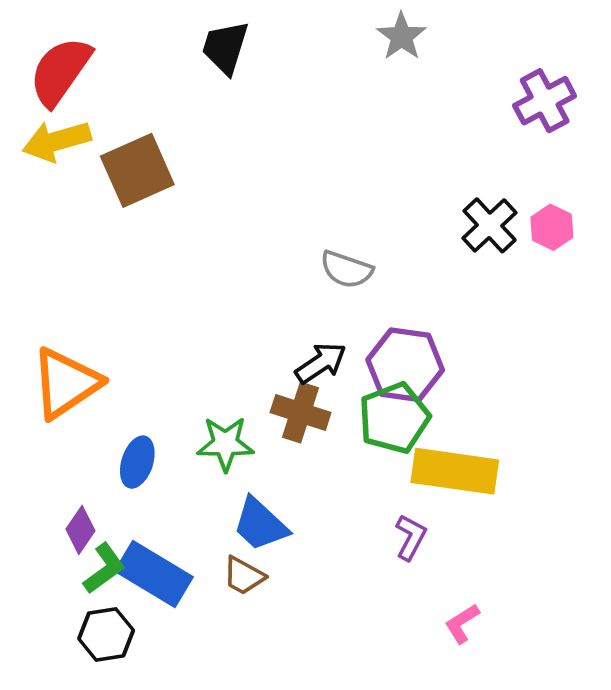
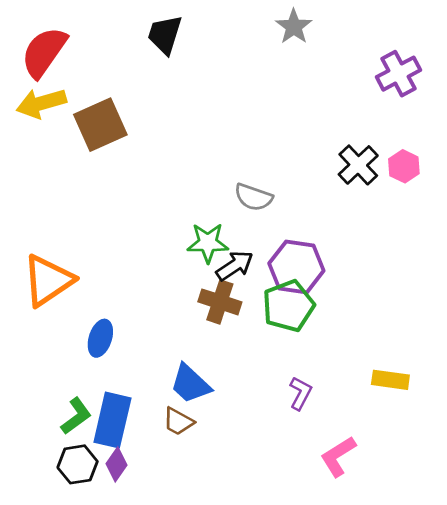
green star: (225, 444) -> (208, 243), moved
yellow rectangle: (455, 471) -> (390, 380), moved, size x0.6
purple diamond: (80, 530) -> (116, 464), moved
blue rectangle: (154, 574) -> (112, 420), turned 72
pink L-shape: (462, 623) -> (338, 456), size x1.4

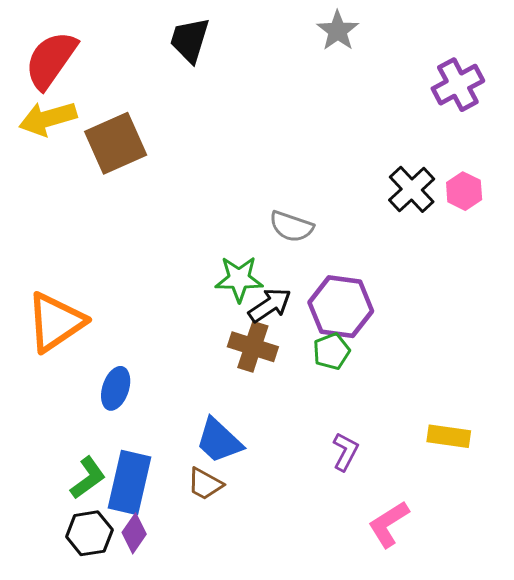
green pentagon: (288, 306) -> (331, 351), size x0.6

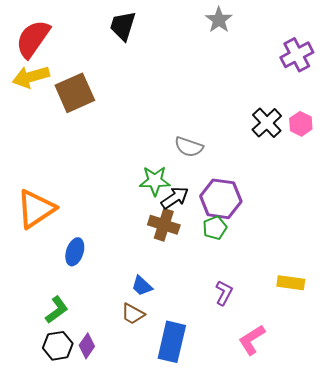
blue trapezoid: (219, 441) -> (142, 286), size x0.7
blue rectangle: (130, 482) -> (172, 342), moved

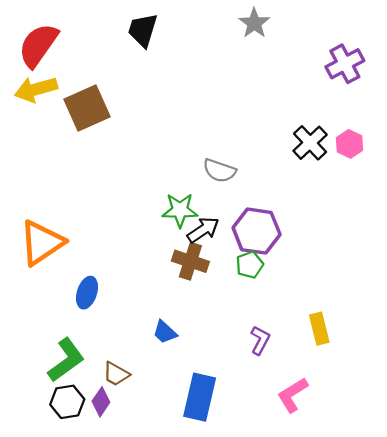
yellow rectangle: (291, 283) -> (319, 329), moved, turned 68
green L-shape: (57, 310) -> (66, 360), size x1.4
brown trapezoid: (133, 314) -> (116, 374), moved

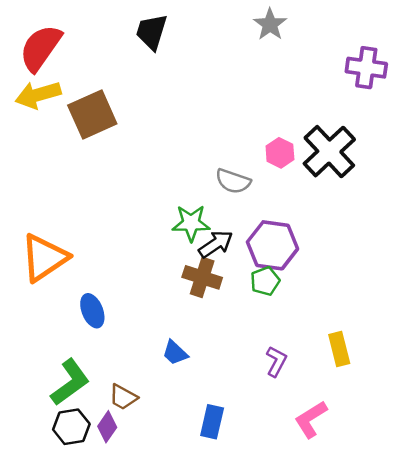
purple cross: (345, 64) -> (366, 68), turned 36
black cross: (310, 143) -> (329, 152), size x1.4
pink hexagon: (350, 144) -> (280, 153), moved
blue ellipse: (87, 293) -> (92, 311), turned -40
blue rectangle: (200, 397) -> (212, 422), size x0.7

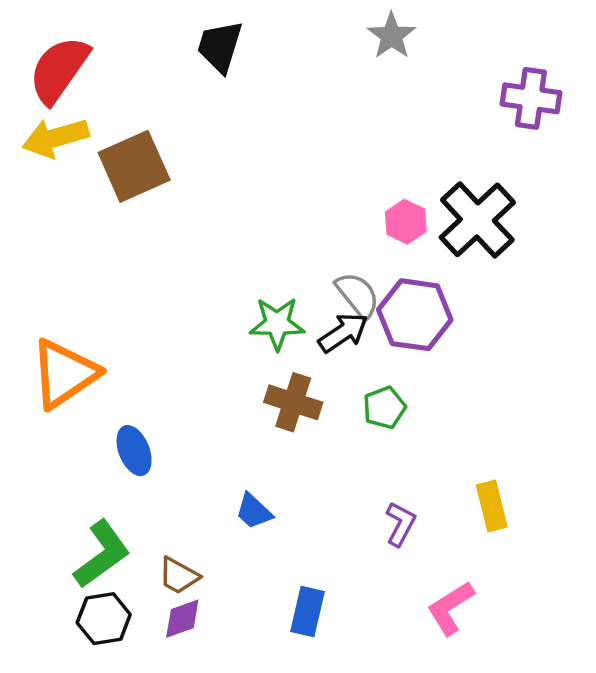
gray semicircle: (233, 181) -> (358, 295), moved, turned -148
black arrow: (216, 244) -> (343, 333), moved
purple hexagon: (273, 245) -> (415, 315), moved
purple diamond: (107, 427) -> (182, 619), moved, turned 36

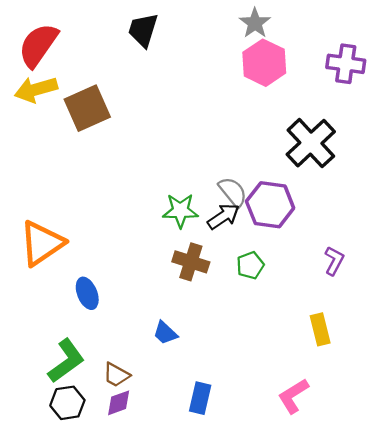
pink hexagon: (406, 222) -> (264, 63), moved, size x1.6
purple L-shape: (400, 524) -> (334, 261), moved

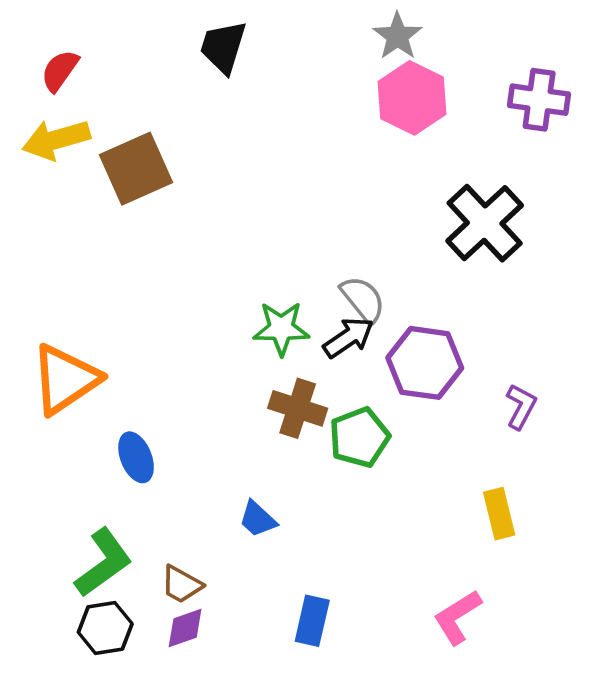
red semicircle: (38, 45) -> (60, 71), size x0.6
purple hexagon: (270, 205) -> (425, 363), moved
green pentagon: (250, 265) -> (359, 437), moved, size x1.4

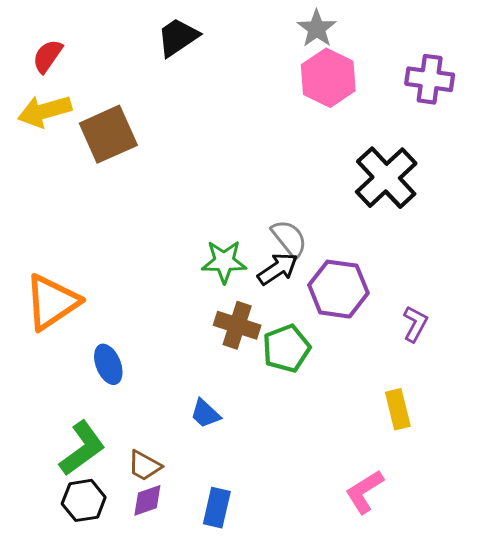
black trapezoid: (223, 47) -> (178, 37), turned 39
blue rectangle: (312, 621) -> (217, 508), moved

